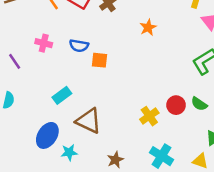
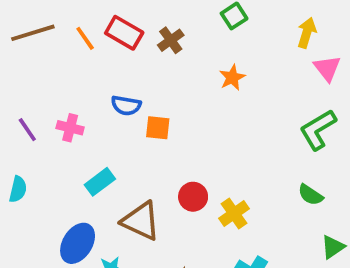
pink cross: (44, 43) -> (70, 128), moved
red circle: (176, 105) -> (193, 197), moved

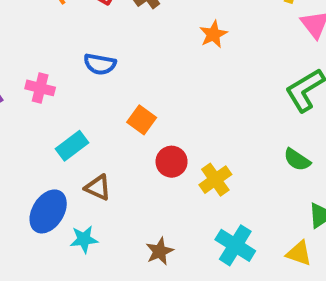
orange square: (158, 128) -> (142, 120), moved, turned 30
brown triangle: (141, 221) -> (98, 188), moved, size x0.6

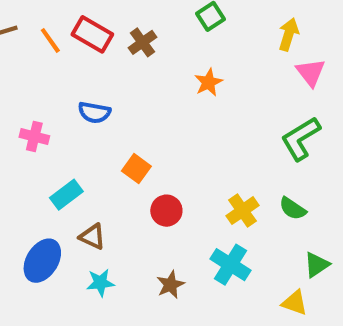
yellow cross: (215, 180) -> (243, 211), moved
cyan star: (84, 239) -> (100, 283), moved
cyan cross: (235, 245) -> (231, 265), moved
brown star: (160, 251) -> (170, 285), moved

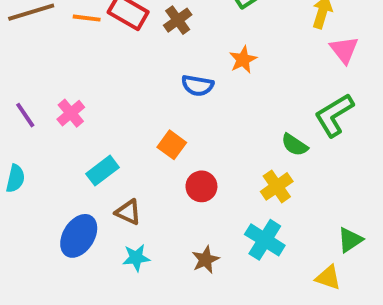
orange line: (50, 40) -> (87, 18), turned -48
blue semicircle: (94, 112) -> (197, 85), moved
pink cross: (34, 136) -> (71, 113), turned 36
green semicircle: (293, 209) -> (295, 145), moved

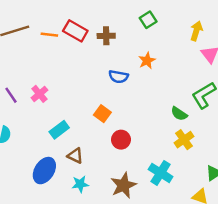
brown cross: (178, 20) -> (106, 36), turned 35
yellow cross: (277, 186) -> (184, 140), moved
brown star: (205, 260) -> (123, 185), size x1.5

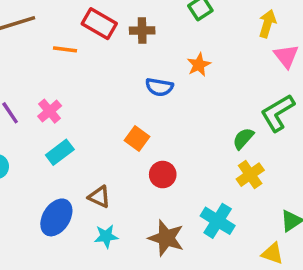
orange line: (49, 35) -> (65, 49), moved
green semicircle: (179, 114) -> (243, 139), turned 98
cyan rectangle: (59, 130) -> (60, 152), moved
brown star: (123, 185) -> (166, 238), turned -30

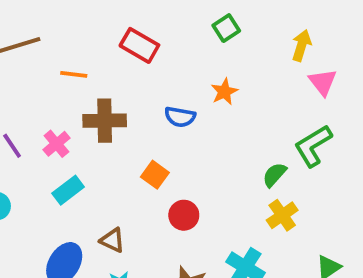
red rectangle: (99, 24) -> (139, 45), moved
brown cross: (142, 30) -> (105, 121), moved, size x1.5

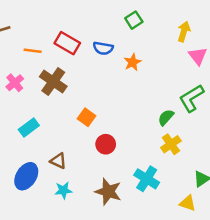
red rectangle: (139, 45) -> (67, 43), moved
blue semicircle: (180, 117) -> (103, 48), moved
brown cross: (105, 121) -> (53, 81), turned 36
pink cross: (56, 144) -> (15, 83), moved

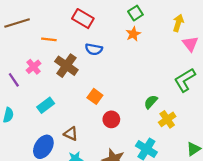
red rectangle: (67, 43) -> (83, 19), moved
blue semicircle: (103, 48) -> (94, 49), moved
orange star: (133, 62) -> (133, 34), moved
green semicircle: (166, 117) -> (151, 102), moved

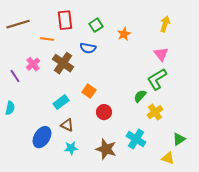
green square: (135, 13) -> (96, 25), moved
red rectangle: (83, 19) -> (65, 20), moved, turned 54
pink triangle: (190, 44) -> (161, 54), moved
green L-shape: (185, 80) -> (157, 79), moved
cyan rectangle: (46, 105) -> (61, 102), moved

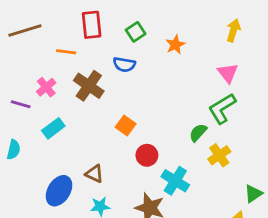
purple line: (15, 76) -> (21, 104), turned -40
cyan rectangle: (61, 102) -> (53, 128), moved
cyan cross: (136, 139) -> (175, 181), moved

